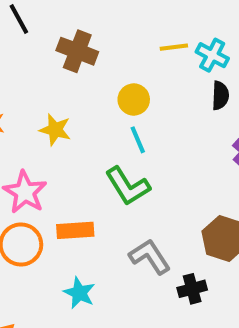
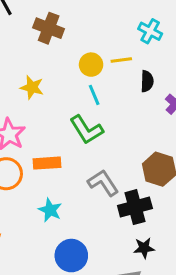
yellow line: (174, 47) -> (121, 60), moved
black semicircle: (220, 95) -> (147, 81), moved
black cross: (192, 289) -> (135, 207), size x1.5

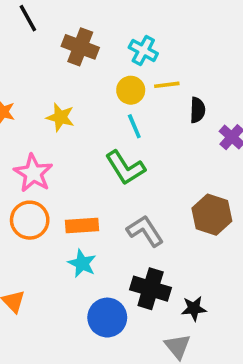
cyan cross: (150, 31) -> (143, 50), moved
orange rectangle: (47, 163) -> (82, 226), moved
black cross: (135, 207) -> (151, 289), moved, turned 32

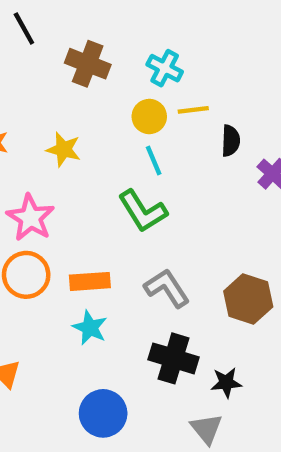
brown hexagon: (212, 215) -> (248, 299), moved
blue circle: (107, 318) -> (103, 413), moved

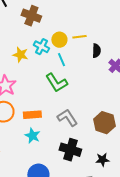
cyan cross: (165, 68) -> (41, 47), moved
black star: (226, 383) -> (102, 160), moved

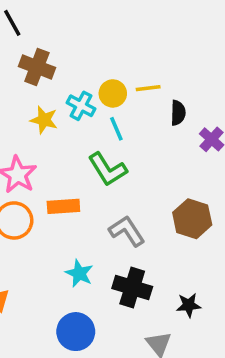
brown cross: (31, 16) -> (37, 67), moved
orange rectangle: (32, 115) -> (63, 206), moved
brown hexagon: (104, 123) -> (192, 219), moved
cyan star: (32, 136) -> (79, 273), moved

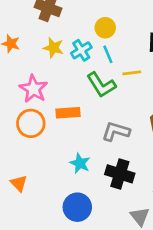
yellow line: (148, 88) -> (132, 73), moved
cyan cross: (81, 106) -> (81, 50), moved, turned 30
gray L-shape: (127, 231) -> (116, 131), turned -40

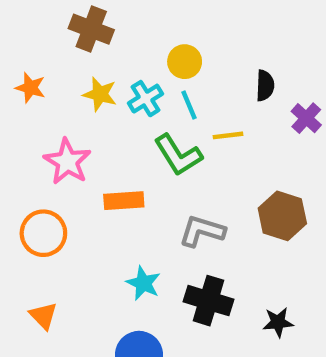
orange circle: (31, 123) -> (43, 233), moved

